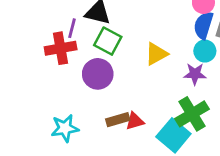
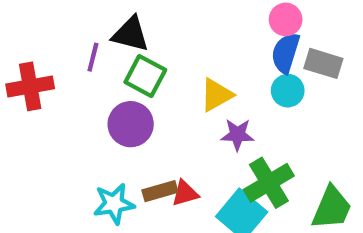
red cross: (61, 48) -> (30, 86), moved
purple star: (195, 74) -> (237, 135), moved
cyan star: (65, 128) -> (114, 204), moved

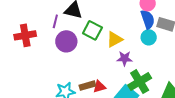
blue semicircle: (286, 53) -> (148, 19), turned 144
green square: (145, 76) -> (92, 30), moved
purple circle: (131, 124) -> (66, 41), moved

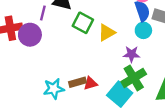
purple circle: (66, 41) -> (30, 35), moved
purple star: (125, 58) -> (132, 54), moved

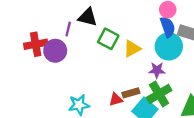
cyan circle: (143, 30) -> (169, 46), size x1.6
brown rectangle: (77, 82) -> (131, 93), moved

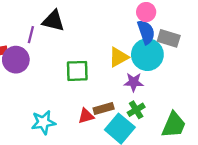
green square: (108, 39) -> (77, 71), moved, turned -30
yellow triangle: (132, 49) -> (119, 57), moved
green cross: (159, 94) -> (136, 110), size x0.6

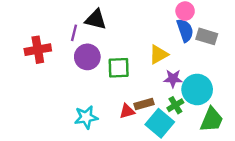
cyan circle: (147, 55) -> (197, 89), moved
purple circle: (16, 60) -> (87, 57), moved

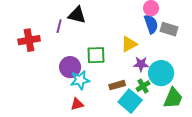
purple circle: (87, 57) -> (70, 67), moved
red triangle: (127, 111) -> (77, 104), moved
cyan star: (86, 117) -> (80, 80), moved

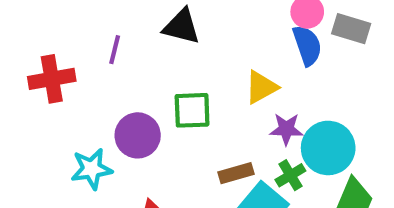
black triangle: (77, 15) -> (182, 27), moved
gray rectangle: (169, 29) -> (351, 29), moved
cyan star: (80, 80) -> (92, 169), moved

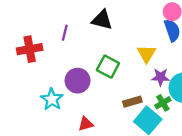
yellow triangle: (261, 87) -> (146, 54), turned -30
green square: (192, 110) -> (108, 67), turned 30
cyan star: (92, 169) -> (52, 99), turned -30

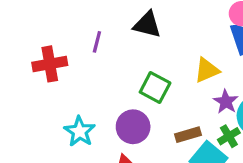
yellow triangle: (146, 54) -> (207, 70), turned 36
purple star: (160, 77) -> (226, 102), turned 30
purple circle: (78, 81) -> (133, 127), moved

